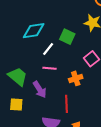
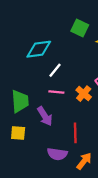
green square: (67, 37) -> (80, 28), moved
green trapezoid: (18, 77) -> (20, 101), turned 45
orange cross: (76, 78) -> (84, 94), moved, turned -32

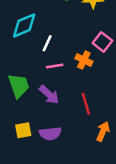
yellow square: (18, 133) -> (23, 130), moved
purple semicircle: (57, 154) -> (50, 133), moved

